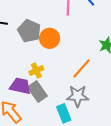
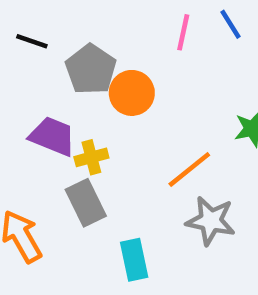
purple trapezoid: (20, 86) -> (52, 136), moved
gray star: (78, 96) -> (211, 221), moved

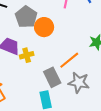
gray rectangle: (86, 203) -> (52, 77), moved

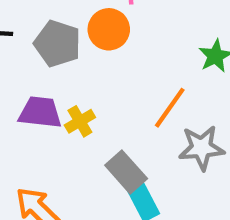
orange circle: (44, 27) -> (109, 29), moved
gray rectangle: (52, 77) -> (126, 172), moved

